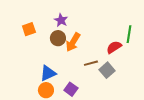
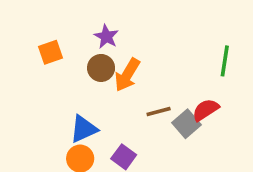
red semicircle: (114, 47) -> (206, 110), moved

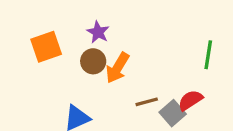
orange square: (51, 52) -> (46, 47), size x1.4

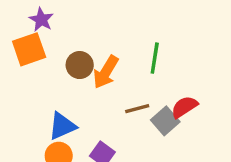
purple star: (98, 32) -> (41, 20), moved
green line: (208, 55) -> (155, 58), moved

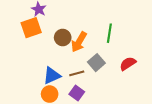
brown line: (137, 109) -> (77, 73), moved
gray square: (165, 121) -> (96, 63), moved

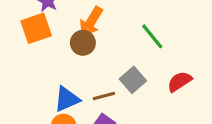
green line: (109, 33) -> (152, 36), turned -48
orange arrow: (79, 42) -> (91, 22), moved

